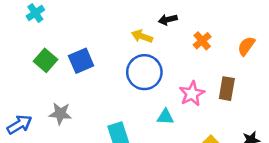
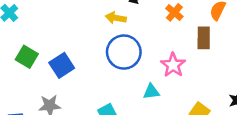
blue square: (81, 61) -> (62, 65), moved
brown rectangle: (227, 89) -> (204, 38), moved

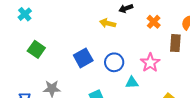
blue circle: (124, 52) -> (114, 62), moved, size x0.7
blue square: (62, 65) -> (83, 58), moved

